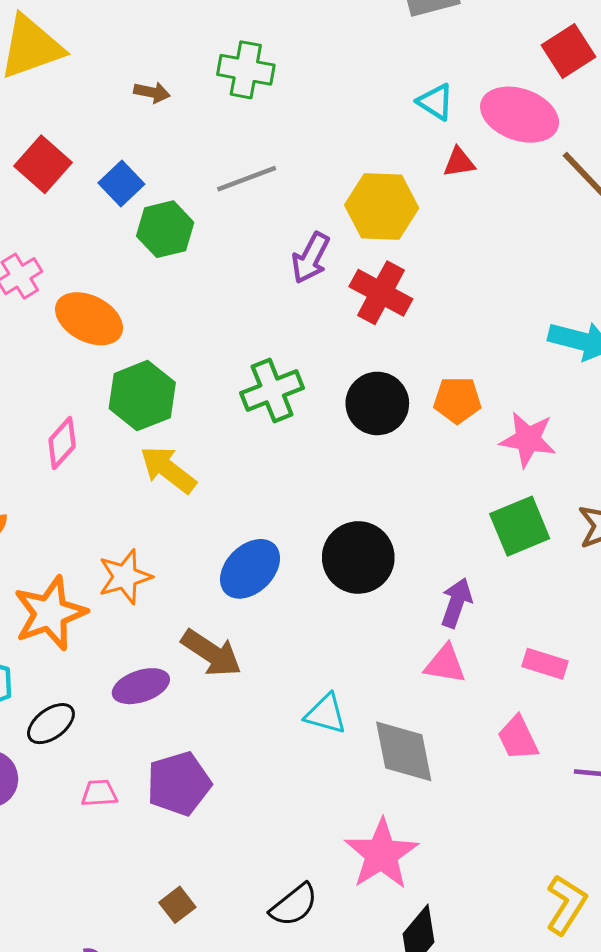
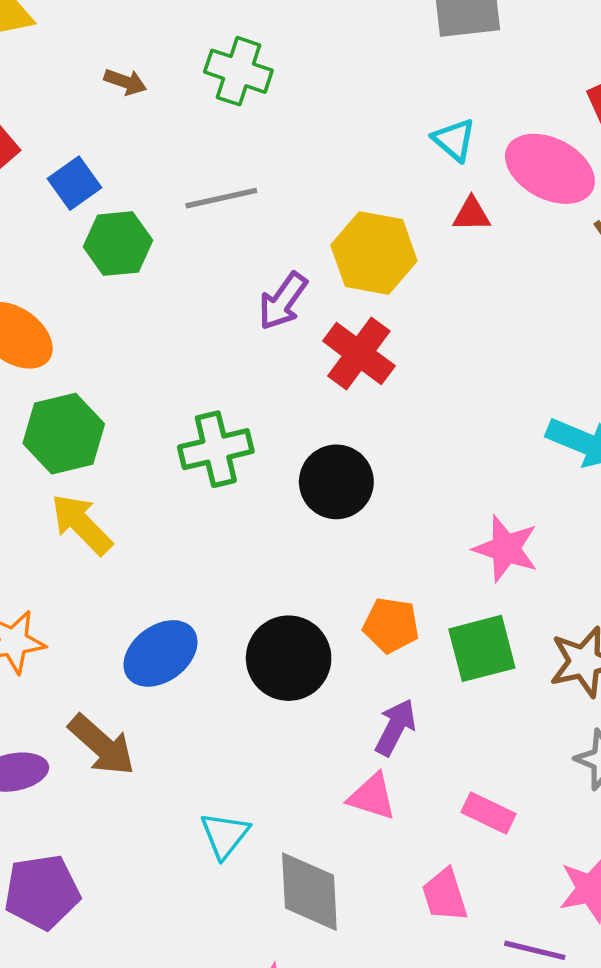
orange pentagon: (457, 400) -> (391, 625), moved
cyan triangle: (326, 714) -> (225, 835), turned 45

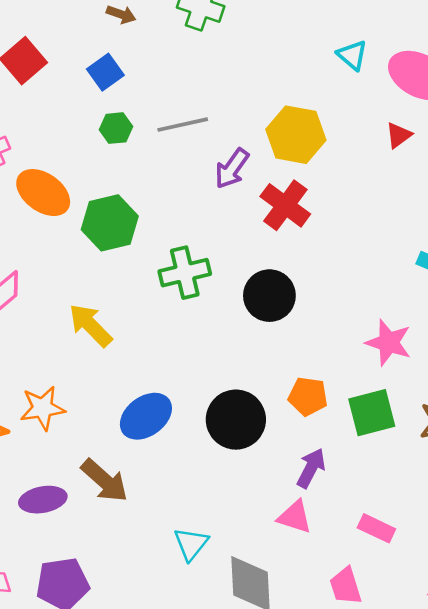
blue square: (75, 183) -> (105, 72), moved
gray line: (221, 198) -> (183, 125), moved
red triangle: (471, 214) -> (399, 135), moved, turned -36
green hexagon: (118, 244) -> (116, 128), size x0.7
green hexagon: (64, 434) -> (110, 223), moved

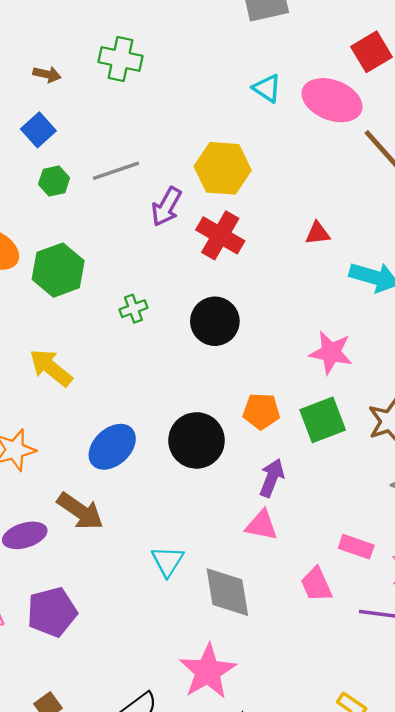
red triangle: (399, 135) -> (318, 233), moved, turned 36
green cross: (185, 273) -> (133, 309), size x0.6
pink rectangle: (376, 528) -> (356, 547), moved

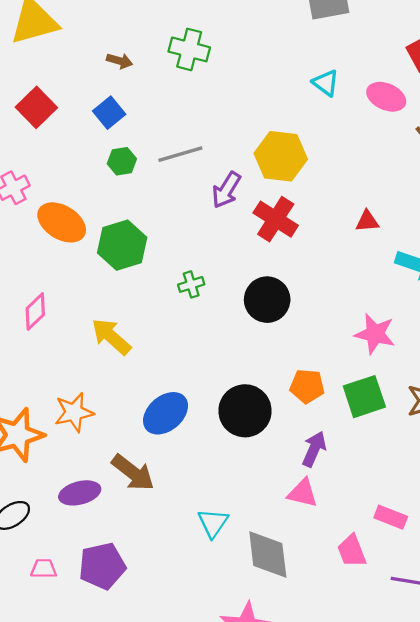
pink ellipse: (332, 100) -> (386, 97), size x0.7

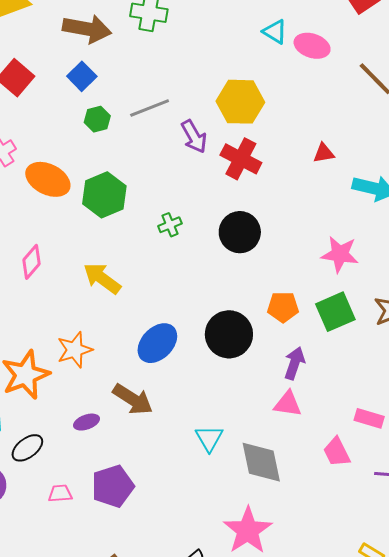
brown arrow: (120, 61) -> (87, 29), size x2.0
pink ellipse: (386, 97) -> (312, 46), moved
purple arrow: (226, 190) -> (194, 137), turned -56
purple ellipse: (80, 493) -> (87, 422), size x0.7

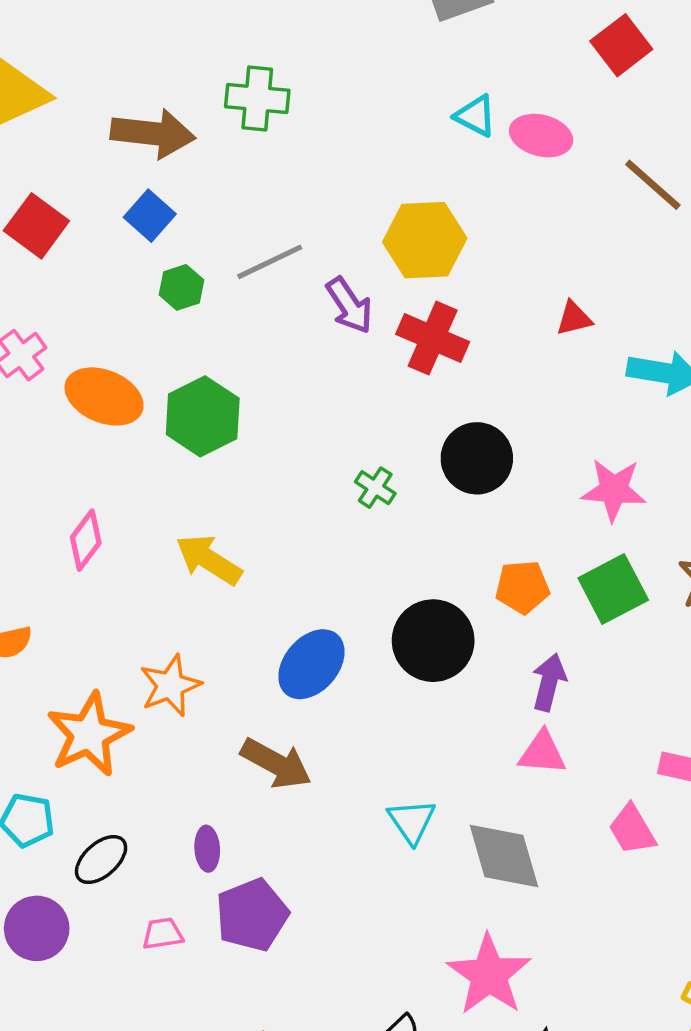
green cross: (170, 225) -> (375, 488), moved, turned -30
black circle: (240, 232) -> (477, 458), moved
purple ellipse: (87, 422) -> (207, 849), moved, turned -70

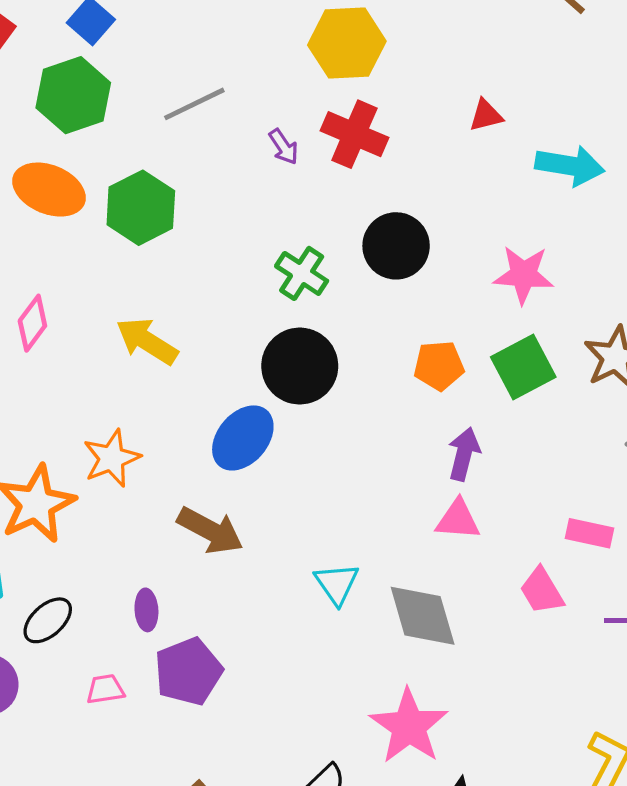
gray line: (270, 262) -> (194, 104), moved
green hexagon: (181, 287) -> (73, 95), moved, size x1.8
purple arrow: (349, 305) -> (284, 147), moved, size x0.7
green cross: (375, 488) -> (302, 273), size x1.4
black circle: (433, 641) -> (300, 366), moved

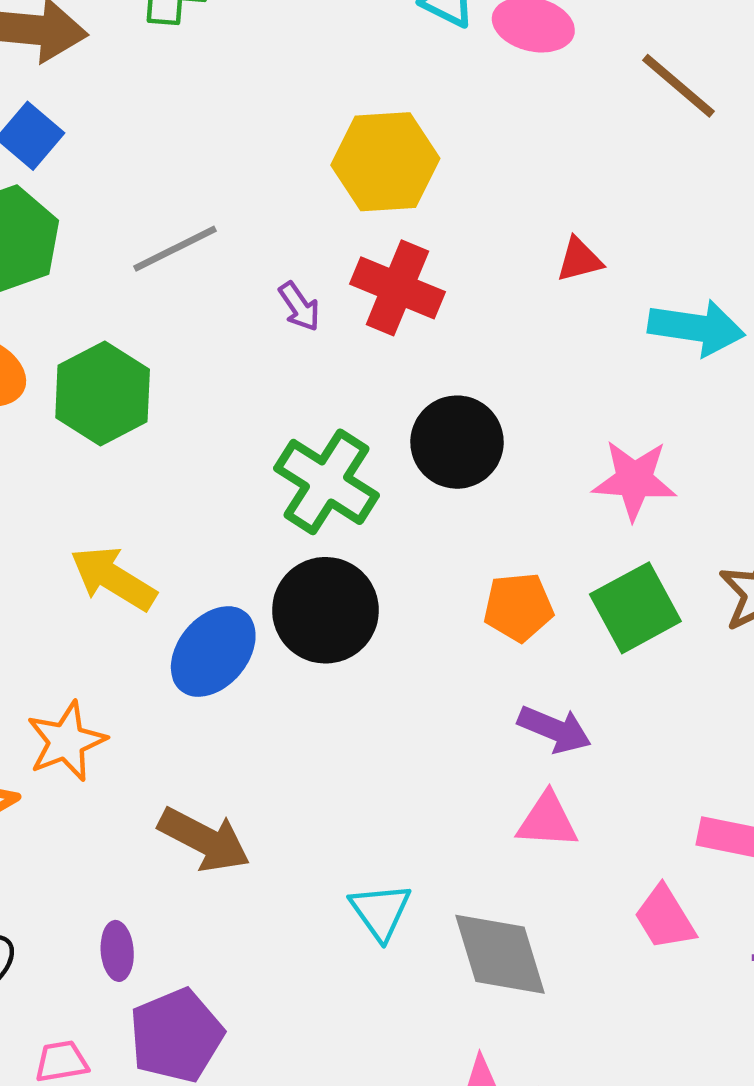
green cross: (302, 273) -> (327, 482), size x1.4
blue ellipse: (243, 438) -> (213, 652), moved
purple arrow: (464, 454) -> (555, 729), turned 99

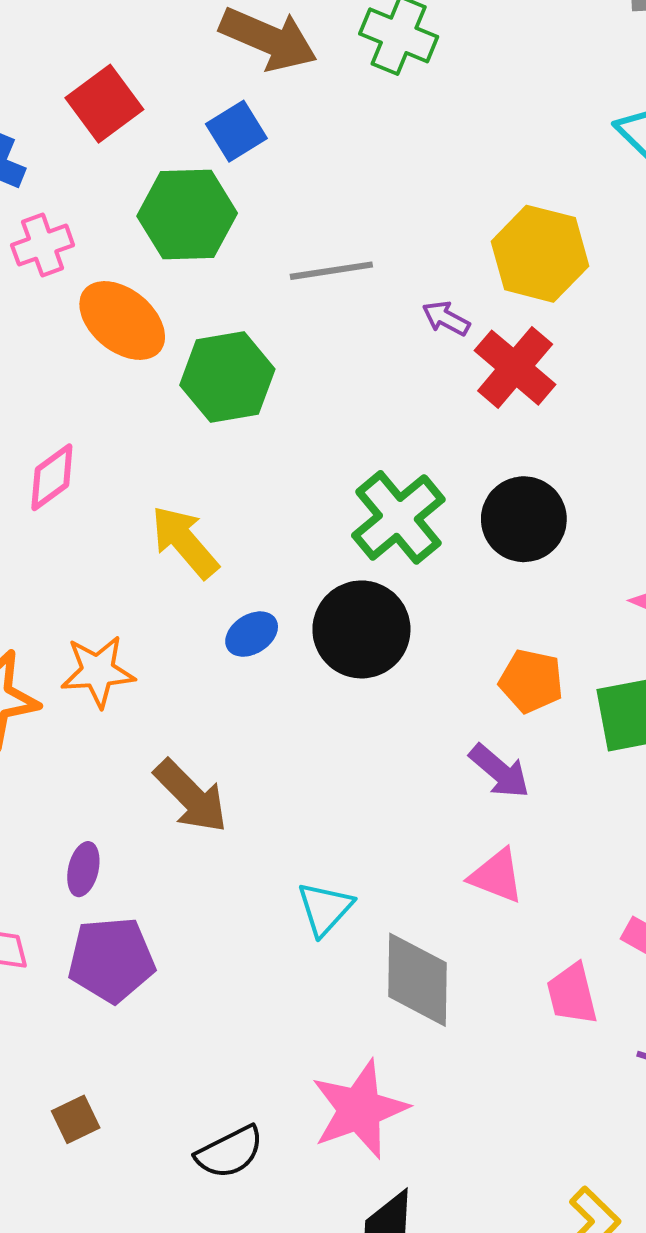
purple arrow: (299, 307) -> (446, 318), moved, turned 135
blue ellipse: (213, 652) -> (252, 634), size x0.6
purple arrow: (555, 729) -> (499, 771), moved

